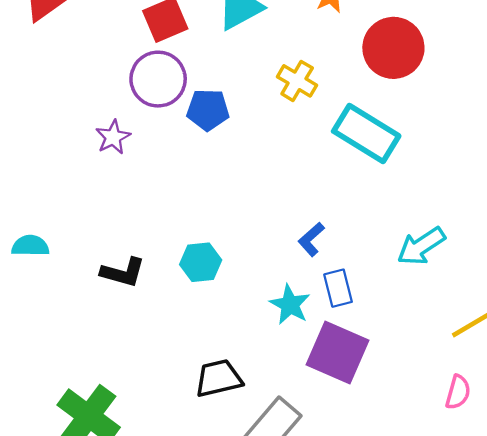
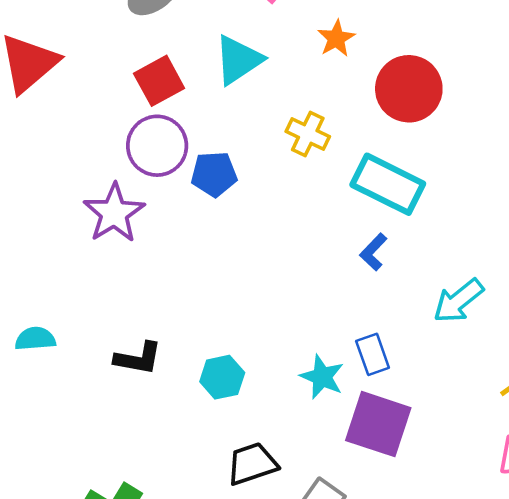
purple star: (113, 137) -> (114, 213), size x1.6
blue L-shape: (311, 239) -> (373, 252), moved
cyan hexagon: (201, 262) -> (222, 377), moved

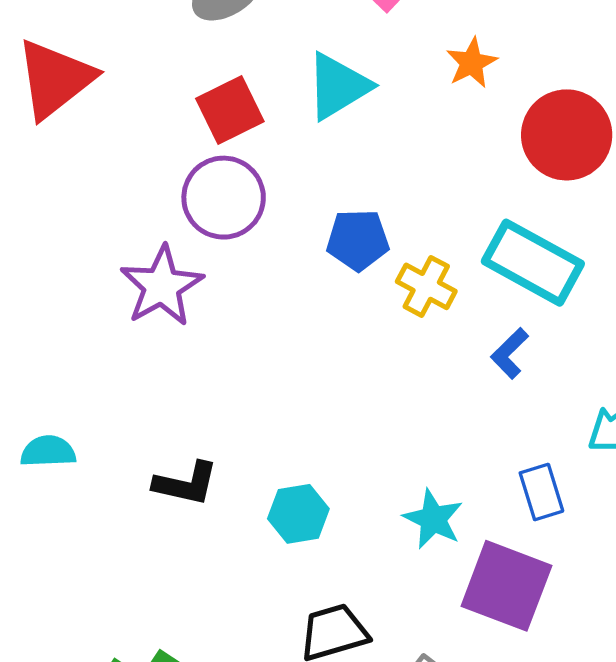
yellow cross: (308, 134) -> (426, 286), moved
blue pentagon: (214, 174) -> (358, 240), moved
blue rectangle: (373, 354) -> (541, 492), moved

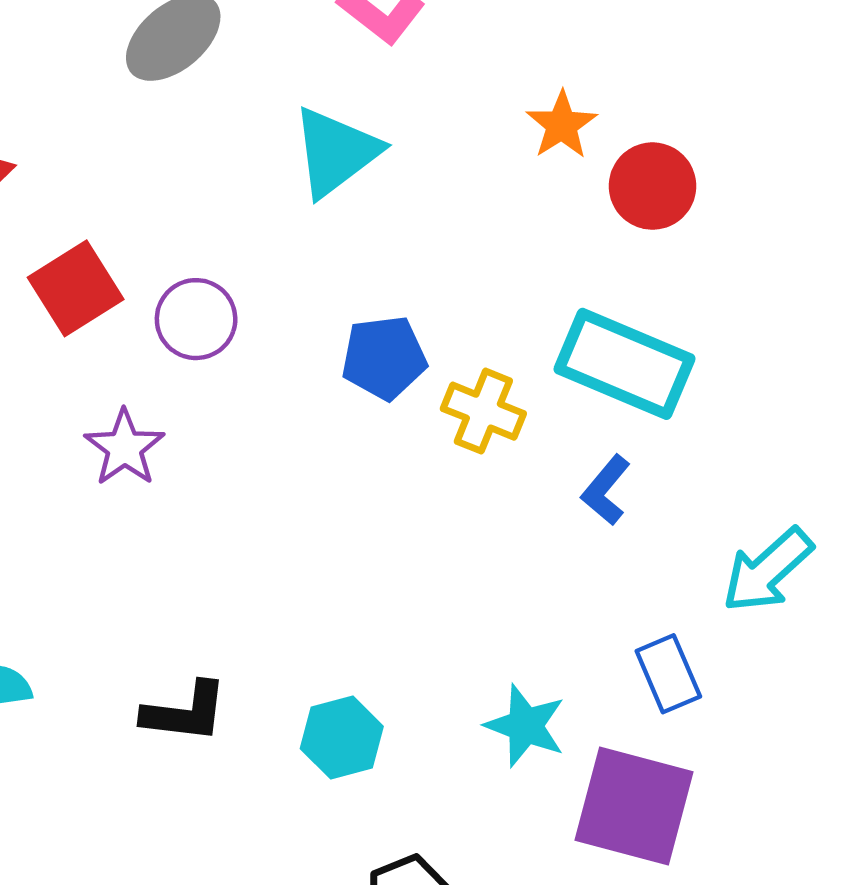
orange star: (472, 63) -> (562, 125), moved
red square: (230, 110) -> (76, 288), moved
red circle: (567, 135) -> (652, 186), size x0.7
purple circle: (224, 198) -> (196, 319), size x0.7
purple star: (162, 286) -> (124, 448), size x0.7

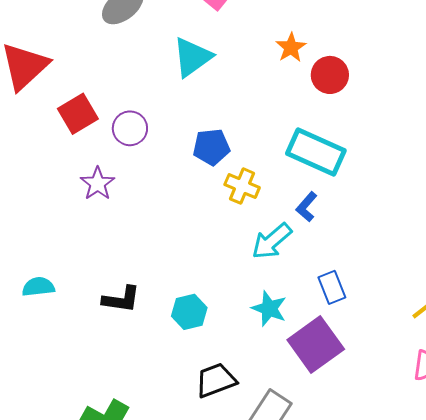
yellow cross: (483, 411) -> (242, 186), moved
cyan arrow: (768, 570) -> (272, 241), moved
purple square: (634, 806) -> (316, 345), turned 38

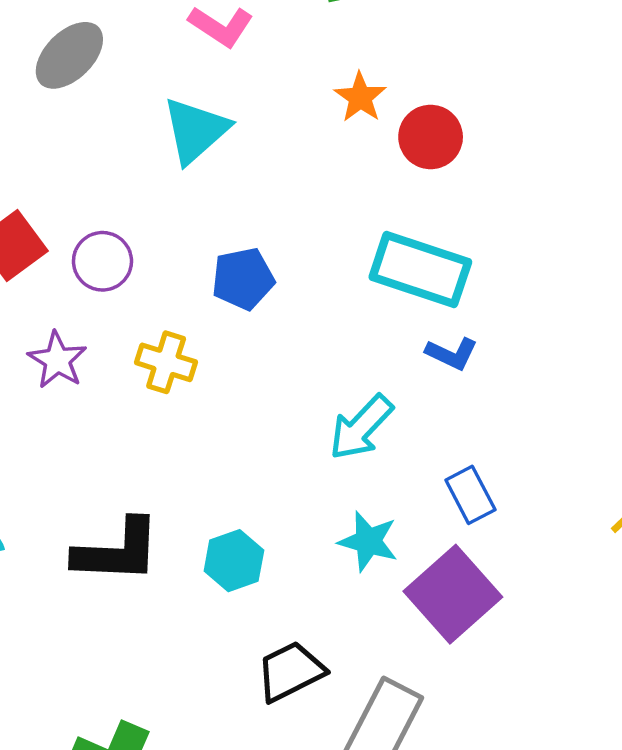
yellow cross: (242, 186) -> (166, 362), moved
blue L-shape: (307, 207) -> (452, 354), moved, turned -100
black L-shape: (121, 299) -> (117, 551), size x1.4

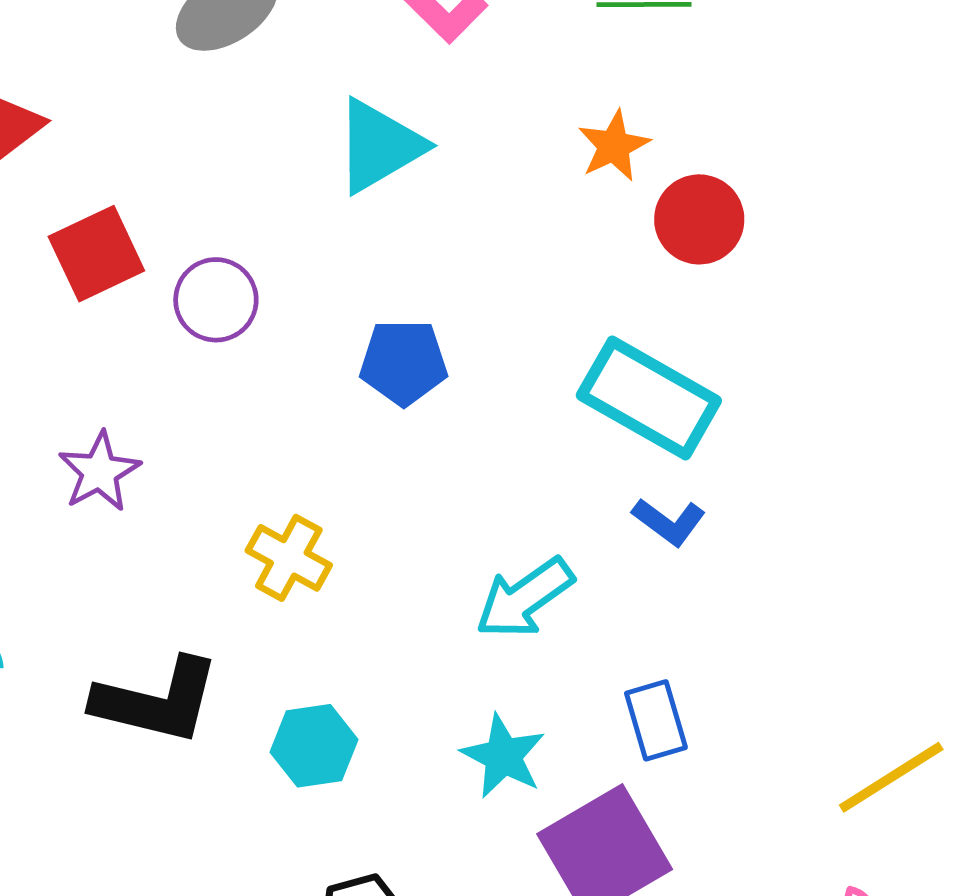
purple star: (57, 360) -> (99, 472), moved
yellow cross: (166, 362) -> (289, 558), moved

